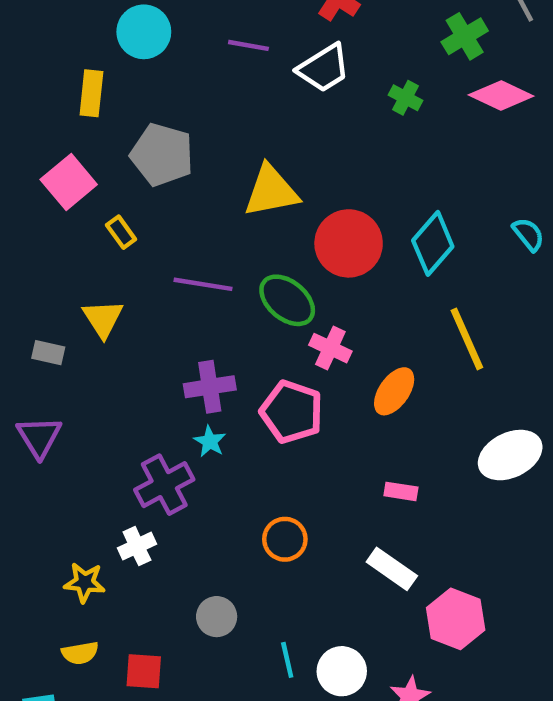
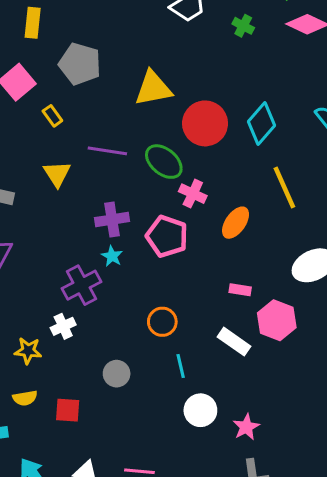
yellow triangle: (103, 319) -> (57, 174), moved
pink hexagon: (456, 619) -> (277, 320), moved
cyan line: (287, 660) -> (181, 366), moved

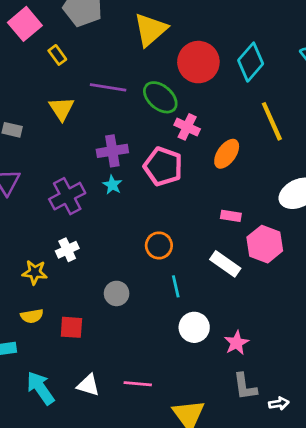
yellow triangle: (153, 88) -> (150, 30), turned -30
purple cross: (81, 285) -> (67, 196), moved

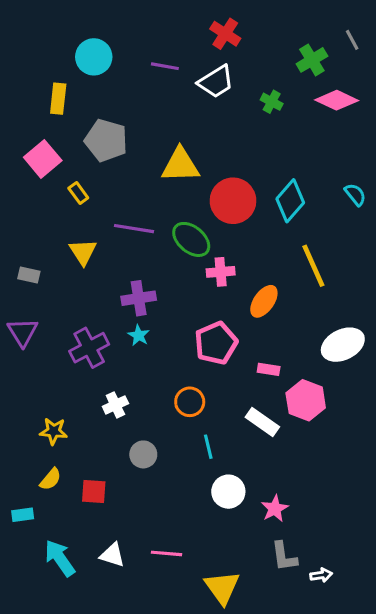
yellow triangle: (150, 30) -> (180, 165), turned 39
pink cross: (187, 127) -> (221, 272), turned -30
pink pentagon: (163, 166) -> (216, 343), moved, turned 30
white cross: (67, 250) -> (115, 405), moved
yellow semicircle: (32, 316) -> (50, 479), turned -40

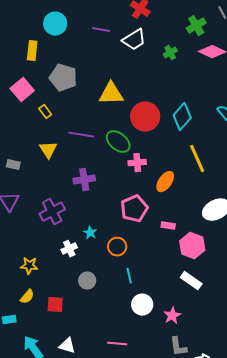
green cross: (272, 102) -> (170, 53), turned 32
cyan star: (139, 335) -> (90, 233), moved
white rectangle: (262, 422) -> (191, 281), moved
pink line: (166, 553) -> (117, 344), moved

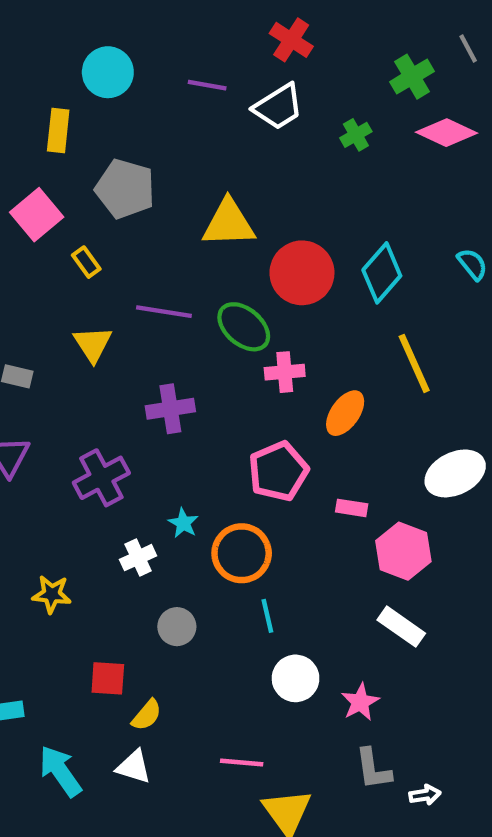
orange circle: (117, 247) -> (242, 553), size x1.4
yellow semicircle: (27, 297) -> (147, 715), moved

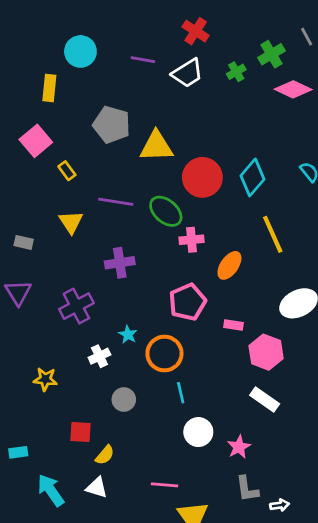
green cross: (356, 135) -> (236, 72), moved
gray pentagon: (125, 189) -> (112, 125), moved

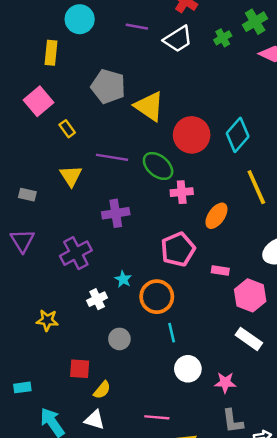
yellow triangle: (156, 146) -> (149, 106), turned 36
pink star: (239, 447) -> (225, 382), turned 30

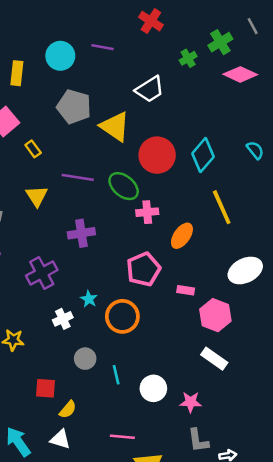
cyan circle: (80, 19) -> (60, 56), moved
white trapezoid: (178, 39) -> (150, 89), moved
cyan line: (172, 333) -> (116, 375), moved

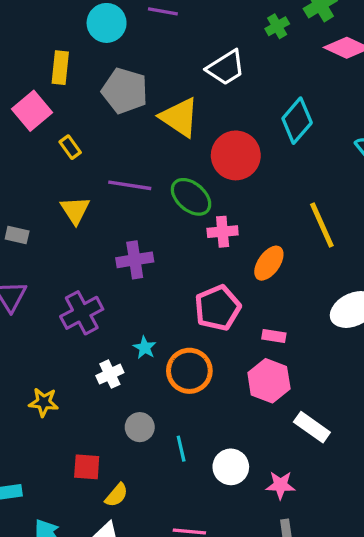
yellow rectangle: (17, 73) -> (60, 68), moved
cyan diamond: (203, 155) -> (297, 121), moved
pink hexagon: (215, 315) -> (269, 381), moved

